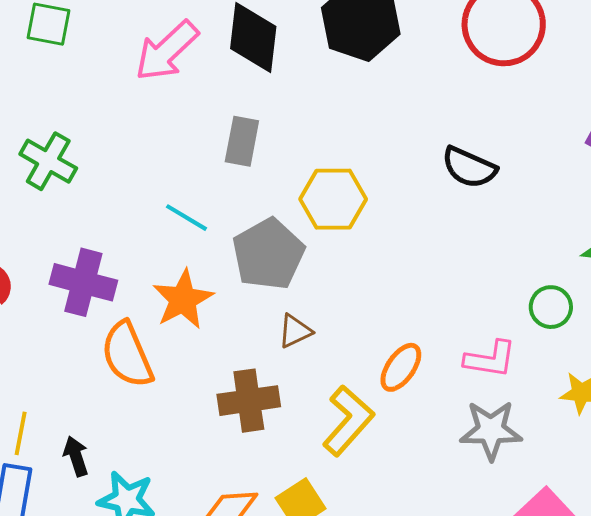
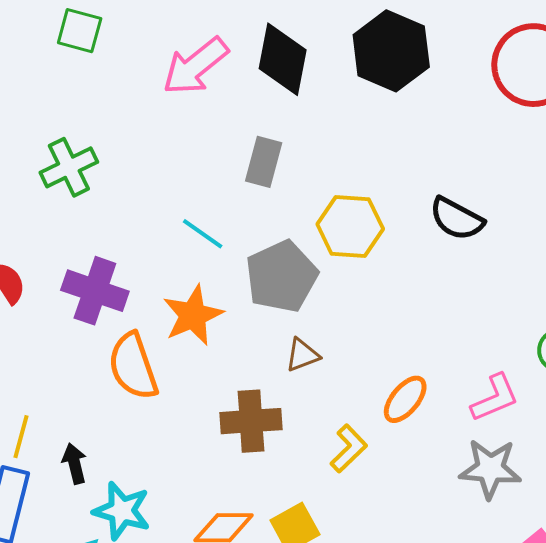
green cross: (48, 161) -> (69, 167), turned 30
black semicircle: (469, 167) -> (457, 219), moved
pink L-shape: (490, 359) -> (495, 398), turned -36
yellow L-shape: (348, 421) -> (349, 449), size x0.7

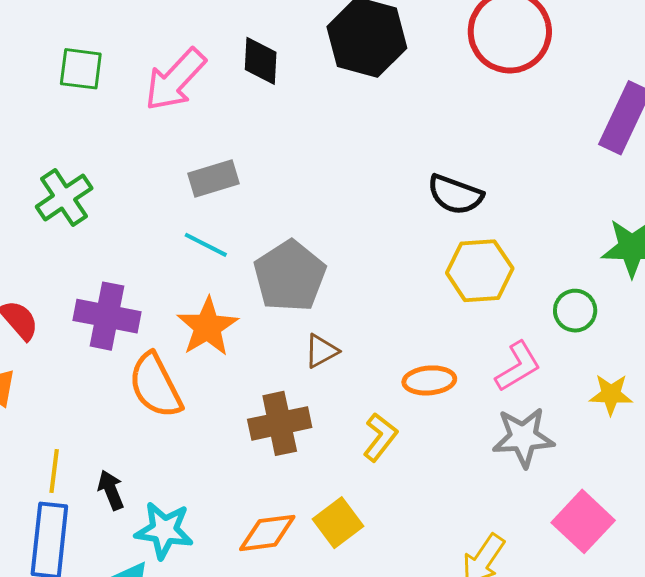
green square: (80, 31) -> (81, 69), moved
black diamond: (283, 59) -> (261, 61), size x0.7
gray rectangle: (264, 162) -> (214, 178), moved, turned 66
yellow hexagon: (350, 226) -> (480, 271), moved
orange ellipse: (405, 399) -> (429, 380), turned 54

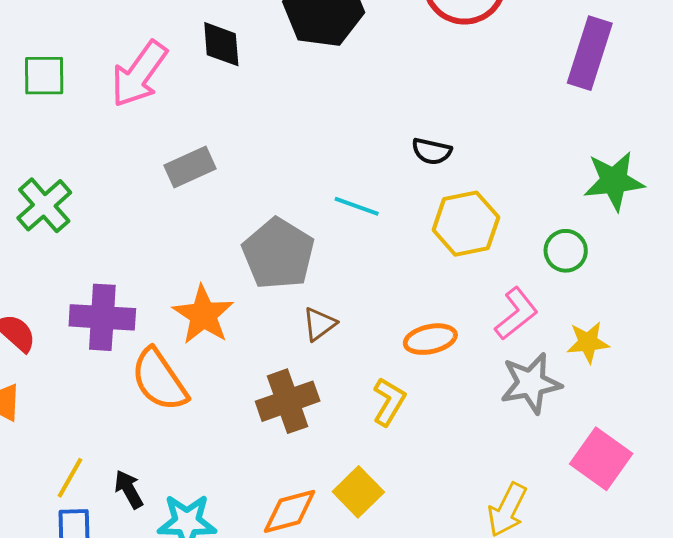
black semicircle: (455, 194) -> (432, 151), size x0.7
cyan line: (206, 245) -> (357, 206), moved
yellow star: (611, 394) -> (588, 342), moved
yellow line: (54, 471) -> (70, 478), turned 30

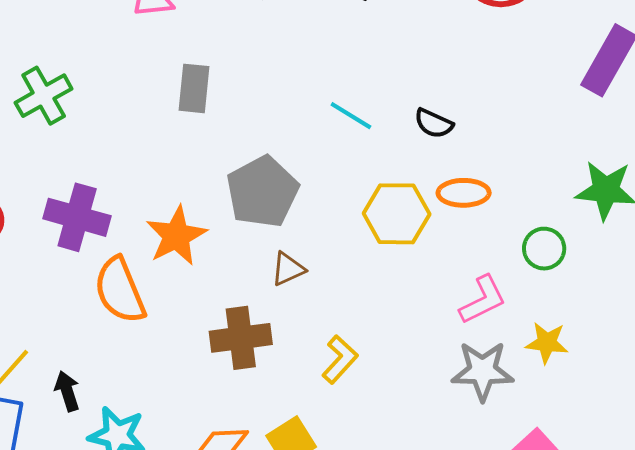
gray rectangle: (190, 167) -> (194, 88), turned -72
cyan line: (357, 206) -> (351, 116), moved
yellow hexagon: (466, 224) -> (397, 214), moved
orange ellipse: (430, 339) -> (464, 193), moved

